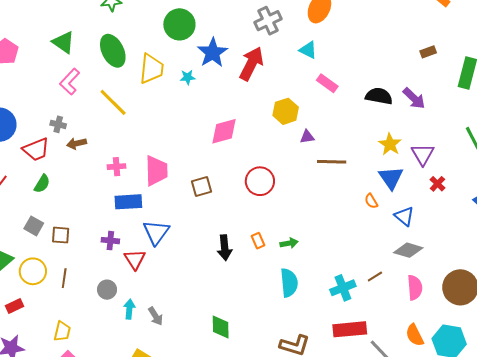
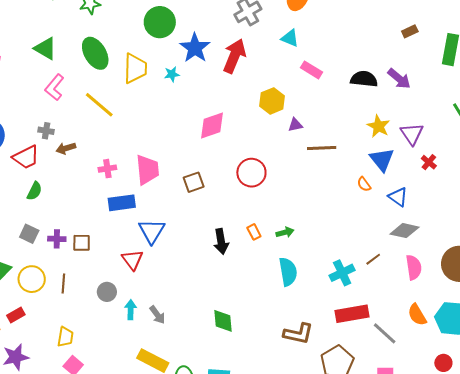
brown square: (61, 235) -> (82, 243), moved
purple cross: (110, 241) -> (57, 239), moved

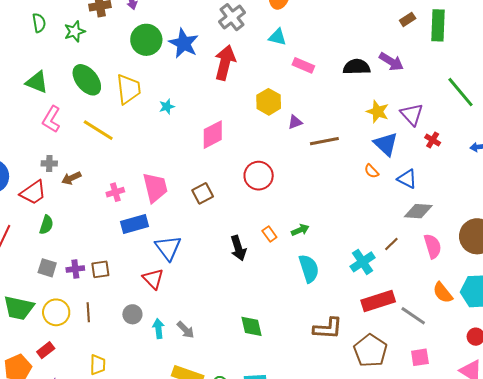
brown rectangle: (410, 31) -> (408, 19), moved
blue star: (195, 48) -> (184, 43), moved
cyan star: (172, 74) -> (167, 107), moved

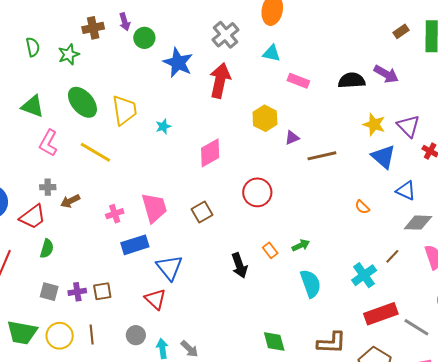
green circle: (146, 40) -> (144, 38), moved, size x0.7
orange semicircle: (372, 171) -> (362, 207), moved
green diamond: (252, 326) -> (274, 341), moved

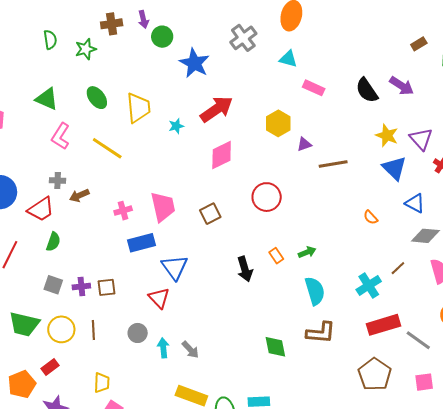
black semicircle: (352, 80) -> (367, 90), turned -124
red arrow: (220, 81) -> (217, 109), moved, turned 40
green ellipse: (82, 102) -> (97, 98), size x0.7
brown L-shape: (332, 343) -> (321, 333), moved

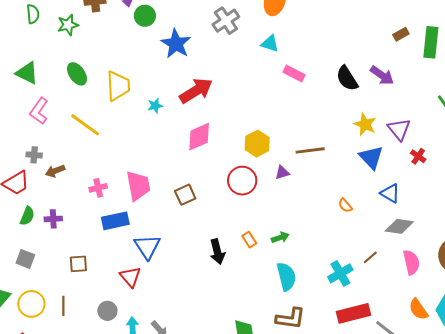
yellow hexagon: (278, 123) -> (257, 144), moved
purple triangle: (304, 144) -> (282, 173), moved
purple cross: (81, 286) -> (53, 219), moved

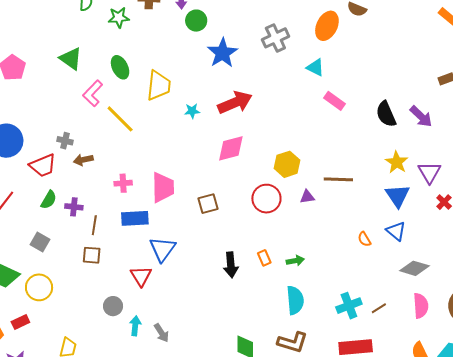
pink L-shape: (39, 111) -> (93, 93), moved
blue triangle: (390, 193) -> (396, 231), moved
brown line: (370, 257) -> (379, 308), moved
brown line: (63, 306) -> (94, 225), moved

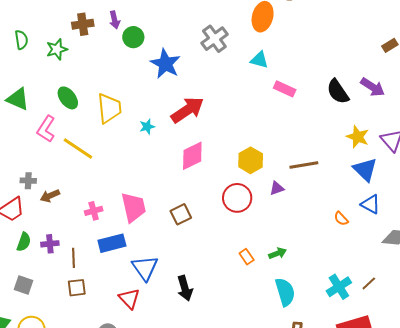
black arrow: (231, 265) -> (185, 288), moved

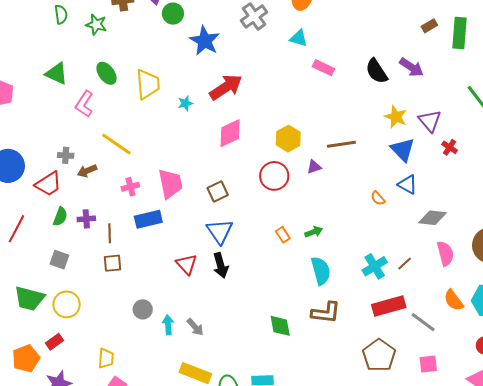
green star: (57, 49) -> (96, 25), turned 30
yellow line: (78, 149) -> (116, 144), moved
blue triangle: (145, 268) -> (220, 231), moved
red triangle: (129, 299) -> (187, 264), moved

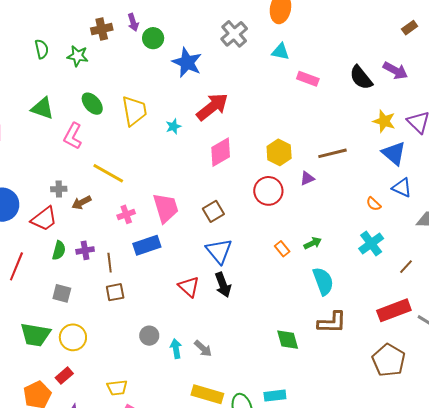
cyan cross: (375, 266) -> (371, 243), moved
yellow trapezoid: (106, 358) -> (117, 388), turned 85

